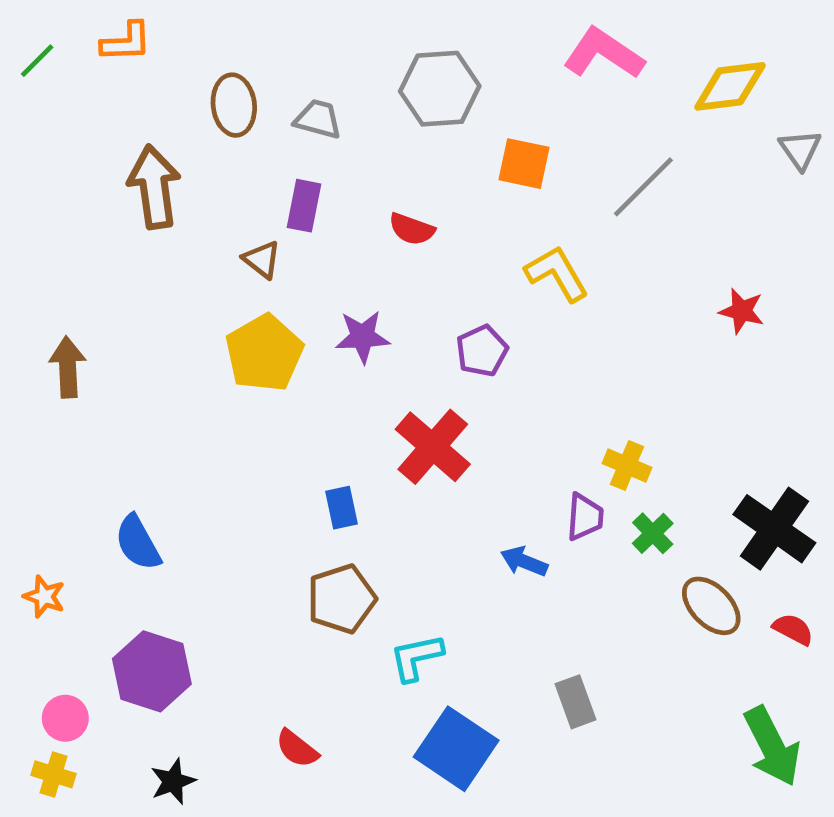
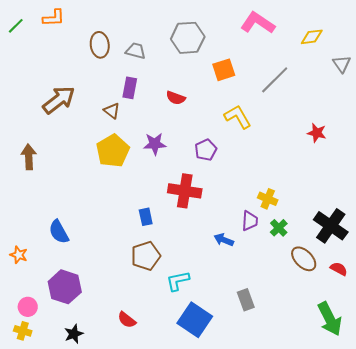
yellow diamond: (730, 86) -> (312, 37), size x0.7
orange square: (524, 164) -> (224, 70), turned -30
brown arrow: (154, 187) -> (59, 100), moved, turned 60
red cross: (433, 447) -> (185, 191), turned -32

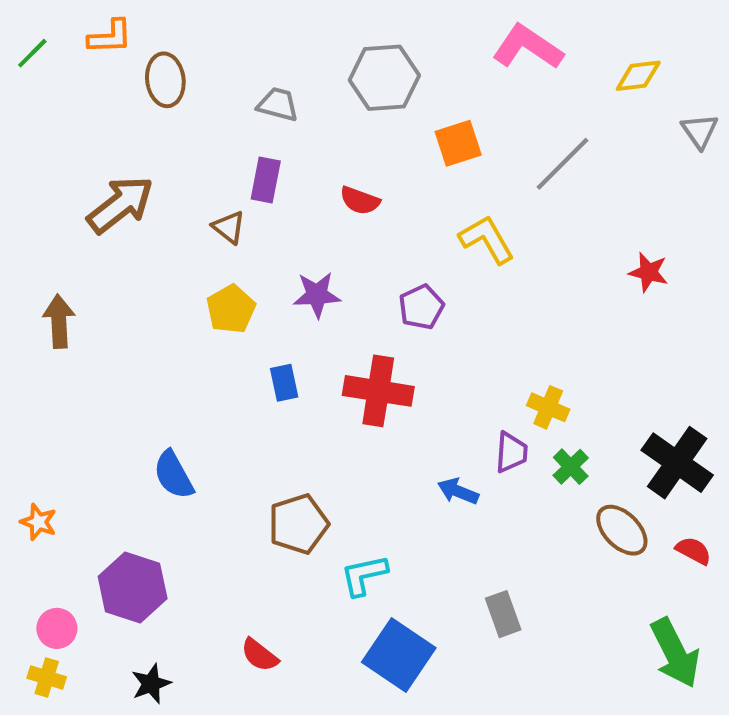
brown ellipse: (100, 45) -> (165, 80), moved
yellow pentagon: (113, 151) -> (231, 309), size x0.7
blue rectangle: (146, 217) -> (284, 383), moved
blue semicircle: (59, 232) -> (174, 475), moved

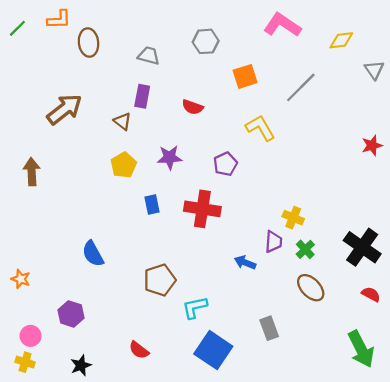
gray hexagon: (384, 78) -> (206, 41), size x0.7
red star: (648, 272) -> (372, 145), moved, turned -30
brown ellipse: (622, 530) -> (311, 288), moved
purple hexagon: (133, 587) -> (71, 314), size x0.7

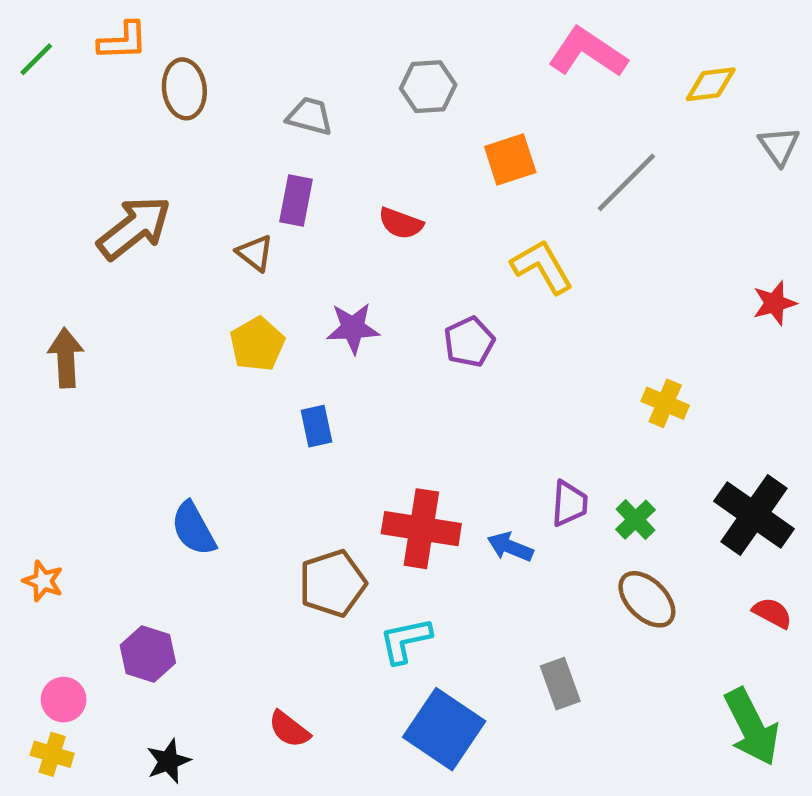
red cross: (202, 209) -> (421, 529), moved
yellow cross: (293, 218) -> (665, 403), moved

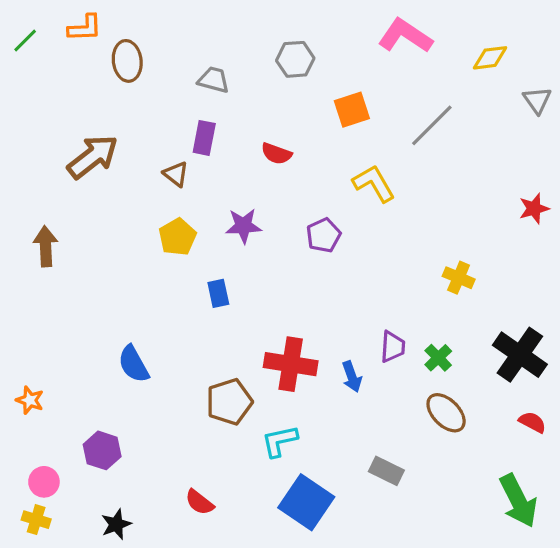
blue arrow: (510, 547) -> (352, 377), turned -132
gray rectangle: (560, 684) -> (386, 471), turned -44

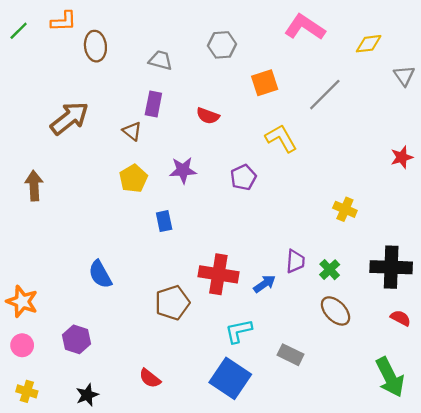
black cross: (520, 355) -> (391, 267), turned -33
blue arrow: (352, 377) -> (265, 284), turned -105
orange star: (30, 400) -> (22, 302), size x1.5
cyan L-shape: (280, 441) -> (239, 331), moved
pink circle: (44, 482) -> (22, 345), moved

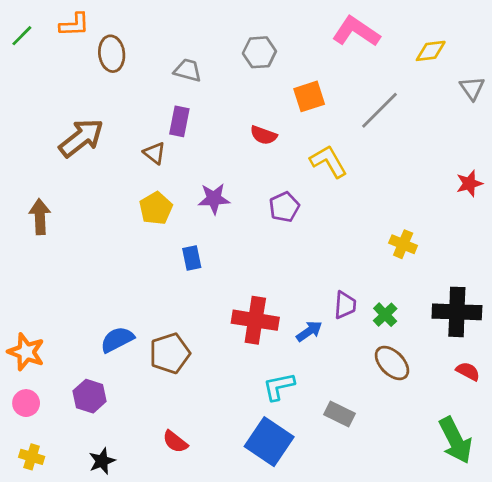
red semicircle: (208, 116) -> (264, 135), moved
blue semicircle: (100, 274) -> (117, 340), moved, turned 92
brown pentagon: (172, 303) -> (170, 353), moved

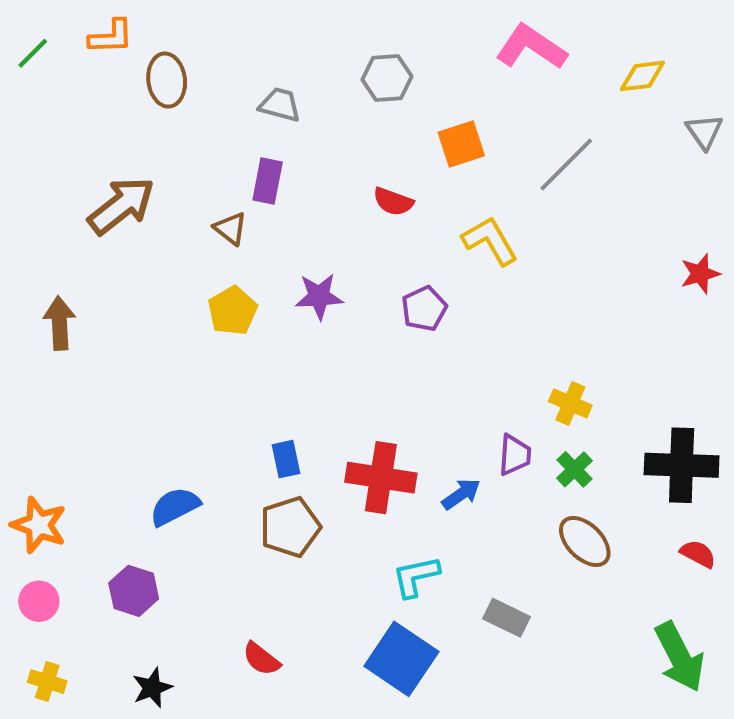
yellow cross: (403, 244) -> (570, 403), moved
blue rectangle: (192, 258) -> (286, 459), moved
brown pentagon: (170, 353) -> (290, 527), moved

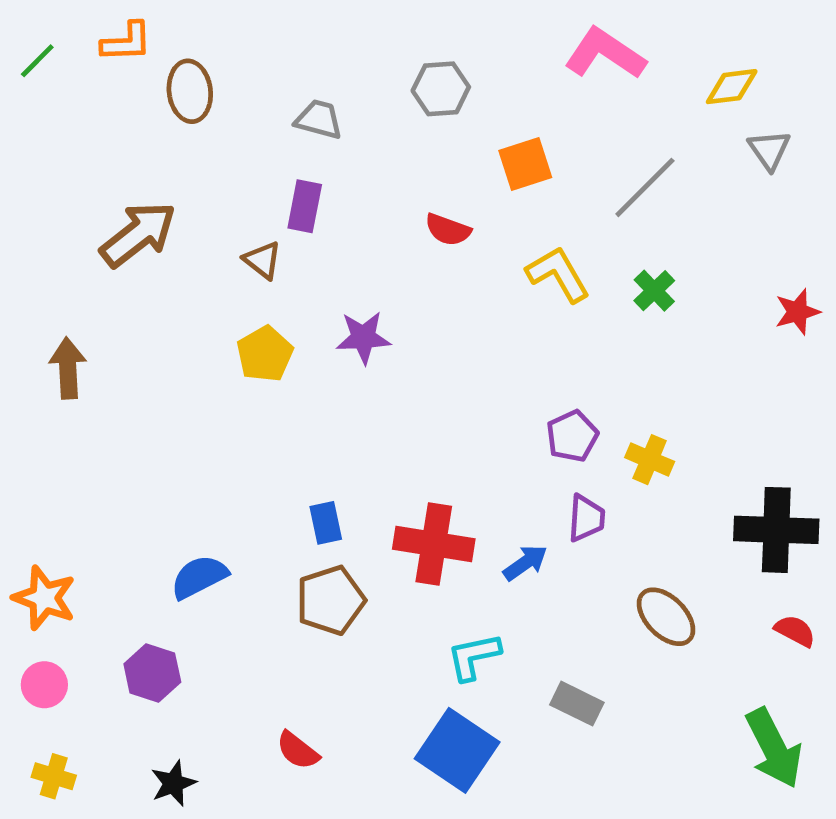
gray triangle: (704, 132) -> (769, 150), moved
purple pentagon: (424, 309) -> (572, 436), moved
green cross: (574, 469) -> (654, 291), moved

